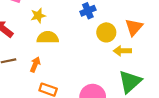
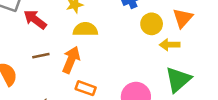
orange arrow: (35, 64) -> (71, 60), size x1.5

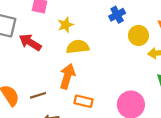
brown line: (41, 56) -> (38, 95), moved

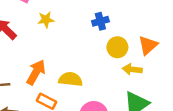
yellow semicircle: (78, 47) -> (70, 79), moved

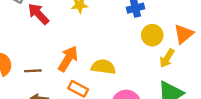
yellow arrow: (132, 69) -> (167, 58), turned -66

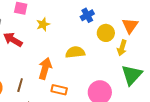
yellow semicircle: (103, 67) -> (75, 52), moved
brown line: (33, 71) -> (20, 85), turned -56

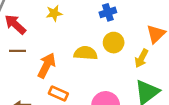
yellow circle: (106, 33) -> (114, 43), moved
brown line: (20, 85) -> (17, 51), moved, turned 64

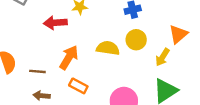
red arrow: (15, 24) -> (55, 23), moved, turned -50
brown line: (17, 51) -> (37, 71), moved

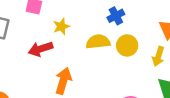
yellow semicircle: (108, 48) -> (98, 42), moved

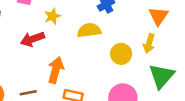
yellow circle: (127, 45) -> (121, 54), moved

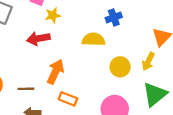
yellow star: (52, 16) -> (53, 15), moved

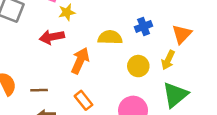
blue cross: (114, 17) -> (144, 26), moved
orange arrow: (55, 72) -> (80, 61), moved
orange rectangle: (68, 99) -> (84, 100), turned 30

